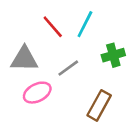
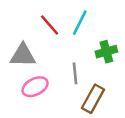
gray line: (68, 68) -> (75, 73), moved, turned -60

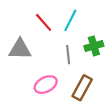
gray line: (75, 73) -> (68, 55), moved
pink ellipse: (35, 87) -> (46, 85), moved

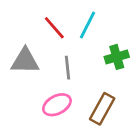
gray line: (68, 55) -> (68, 68), moved

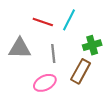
red line: (54, 28) -> (43, 22), turned -30
brown rectangle: (102, 109) -> (81, 71), moved

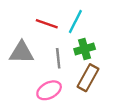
green cross: (92, 45) -> (85, 49), moved

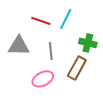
green cross: (85, 49) -> (88, 43), moved, turned 30

